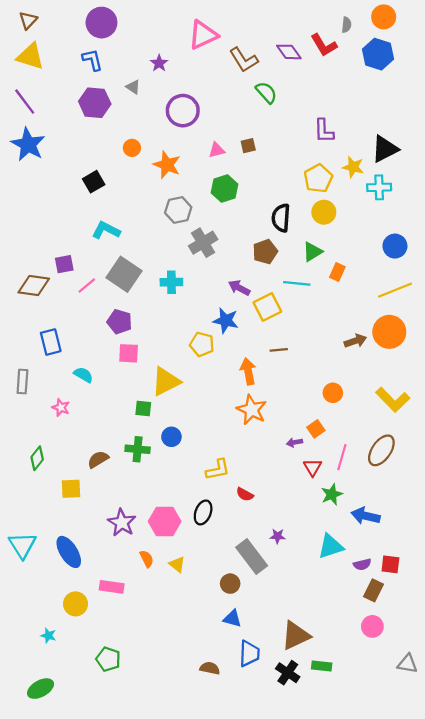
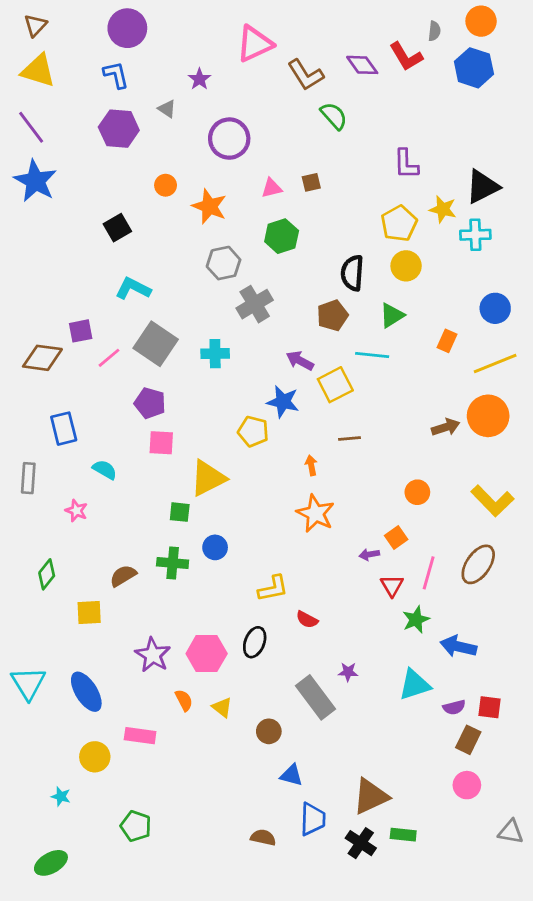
orange rectangle: (337, 272) -> (447, 341), moved
orange arrow: (248, 371) -> (311, 465), size x0.6
brown circle: (230, 584) -> (269, 731), moved

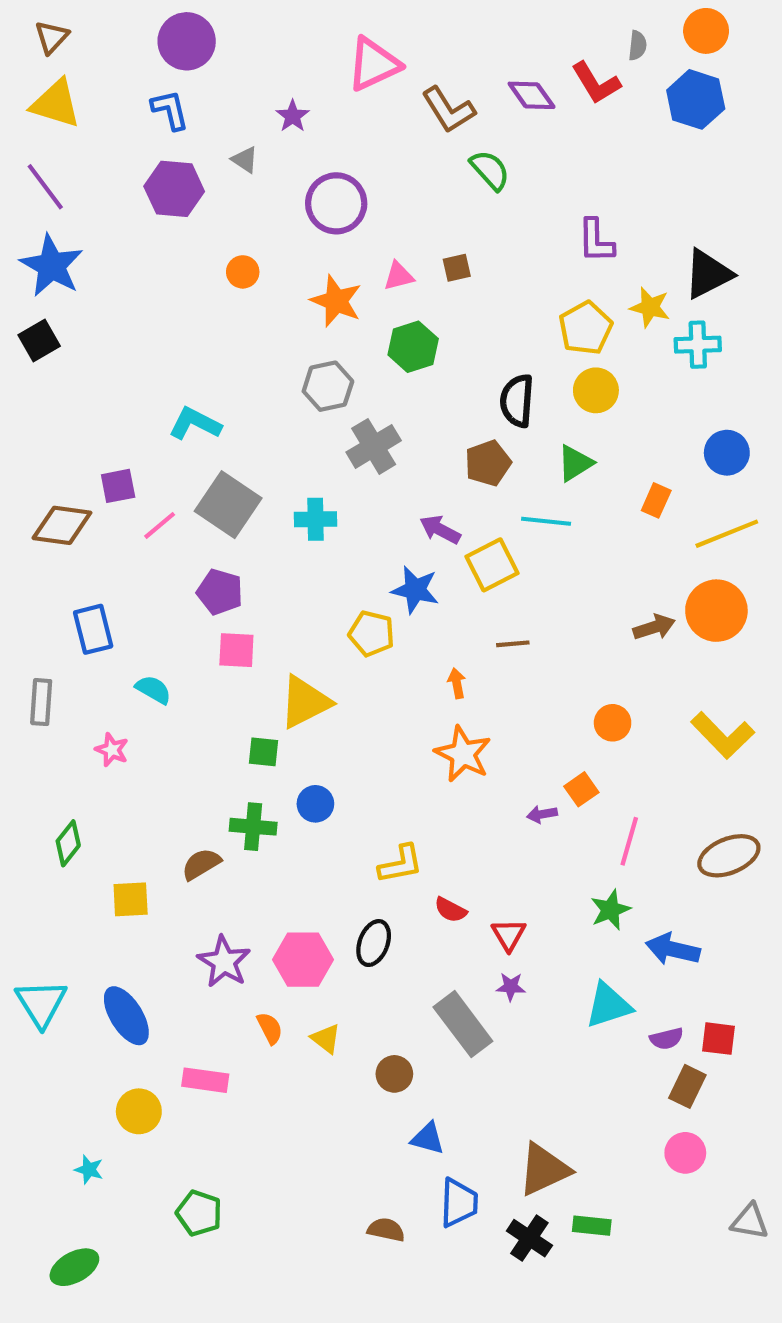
orange star: (209, 206) -> (336, 301), moved
black square: (117, 228) -> (39, 340), moved
brown ellipse: (478, 564) -> (729, 856), moved, turned 33
brown semicircle: (123, 576) -> (201, 864), moved
red triangle: (392, 586) -> (509, 935), moved

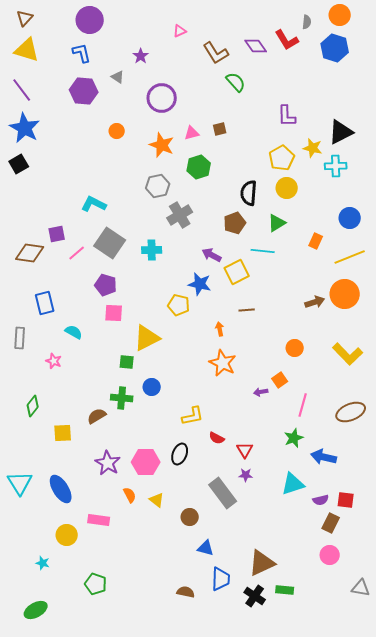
pink triangle: (374, 64) -> (180, 31), size x0.5

